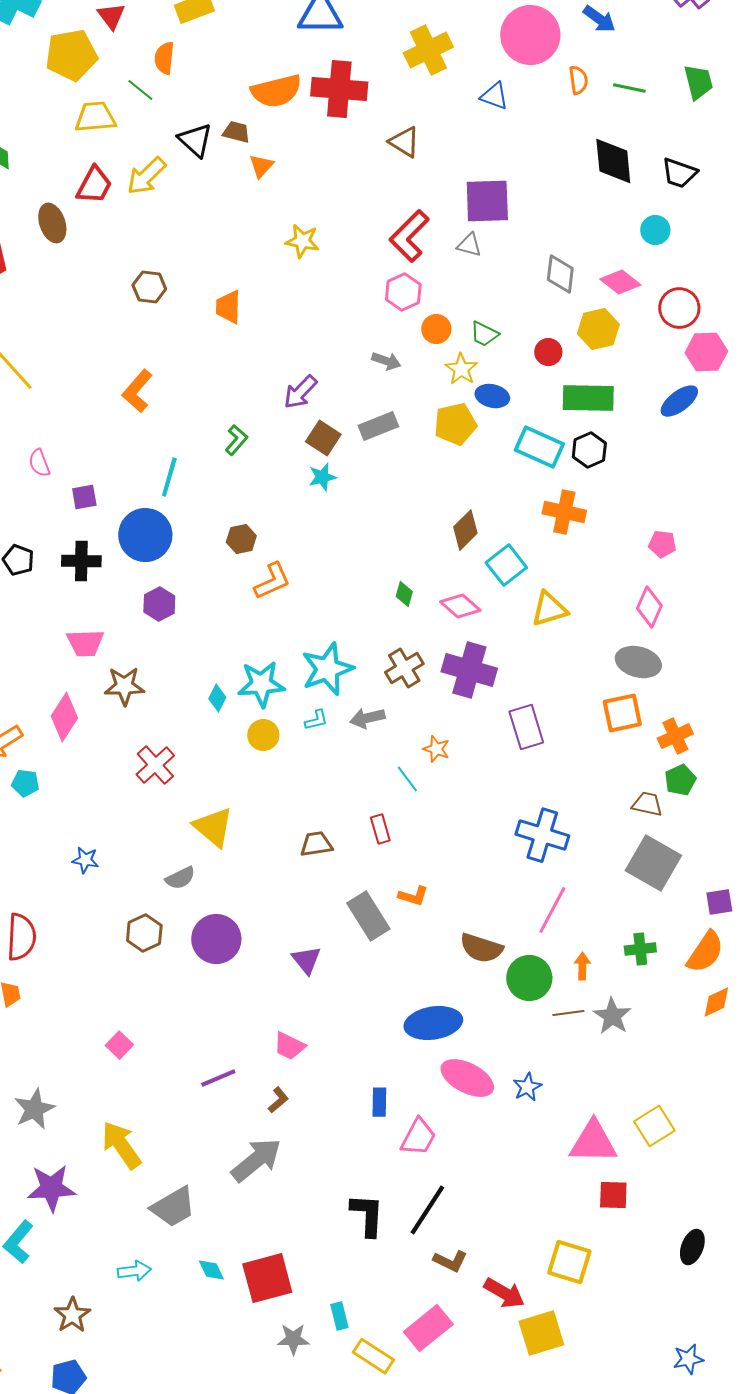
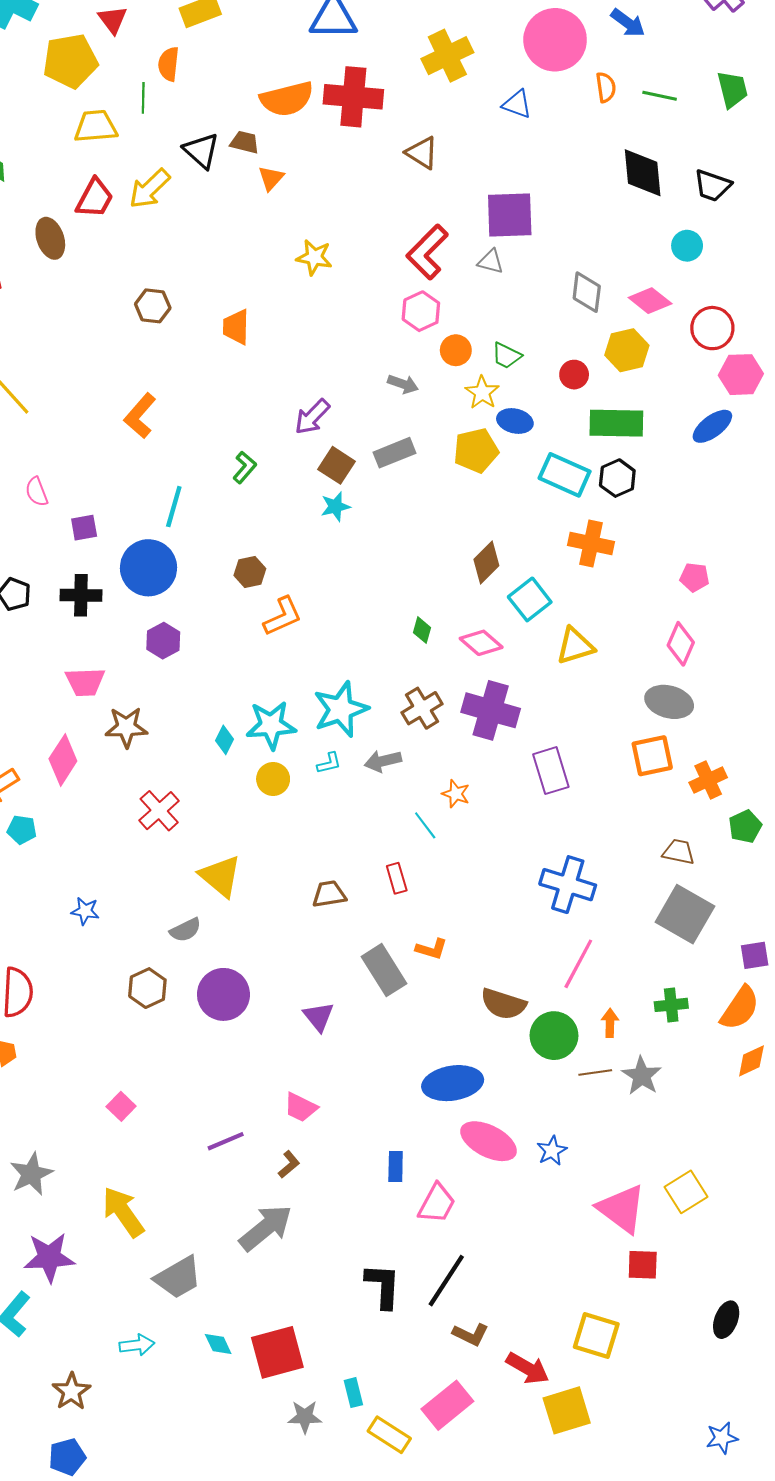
green line: (140, 90) -> (143, 98), turned 52
green pentagon: (680, 780) -> (745, 827), moved
pink triangle: (593, 1142) -> (622, 1209), turned 36

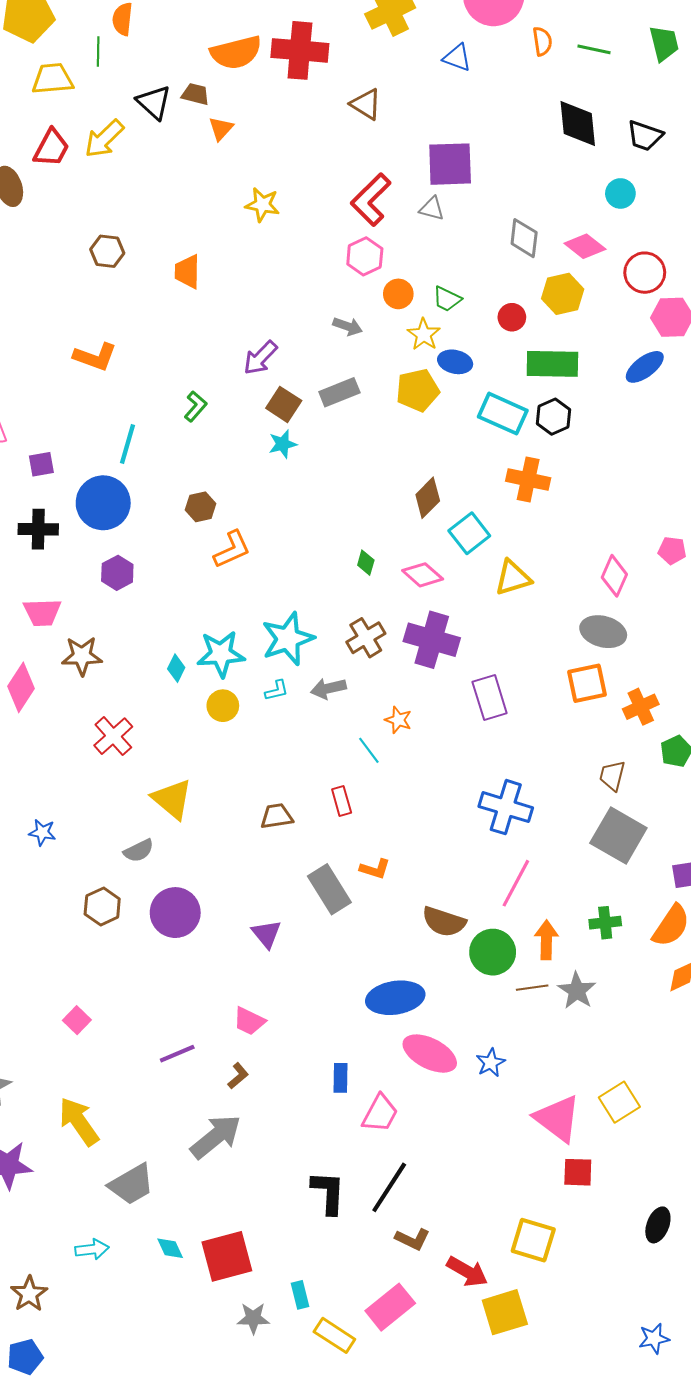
orange L-shape: (140, 416) -> (95, 357), turned -111
pink pentagon: (694, 577) -> (672, 550), moved
brown trapezoid: (679, 852) -> (612, 776), turned -88
orange arrow: (610, 1023) -> (546, 940), size x1.4

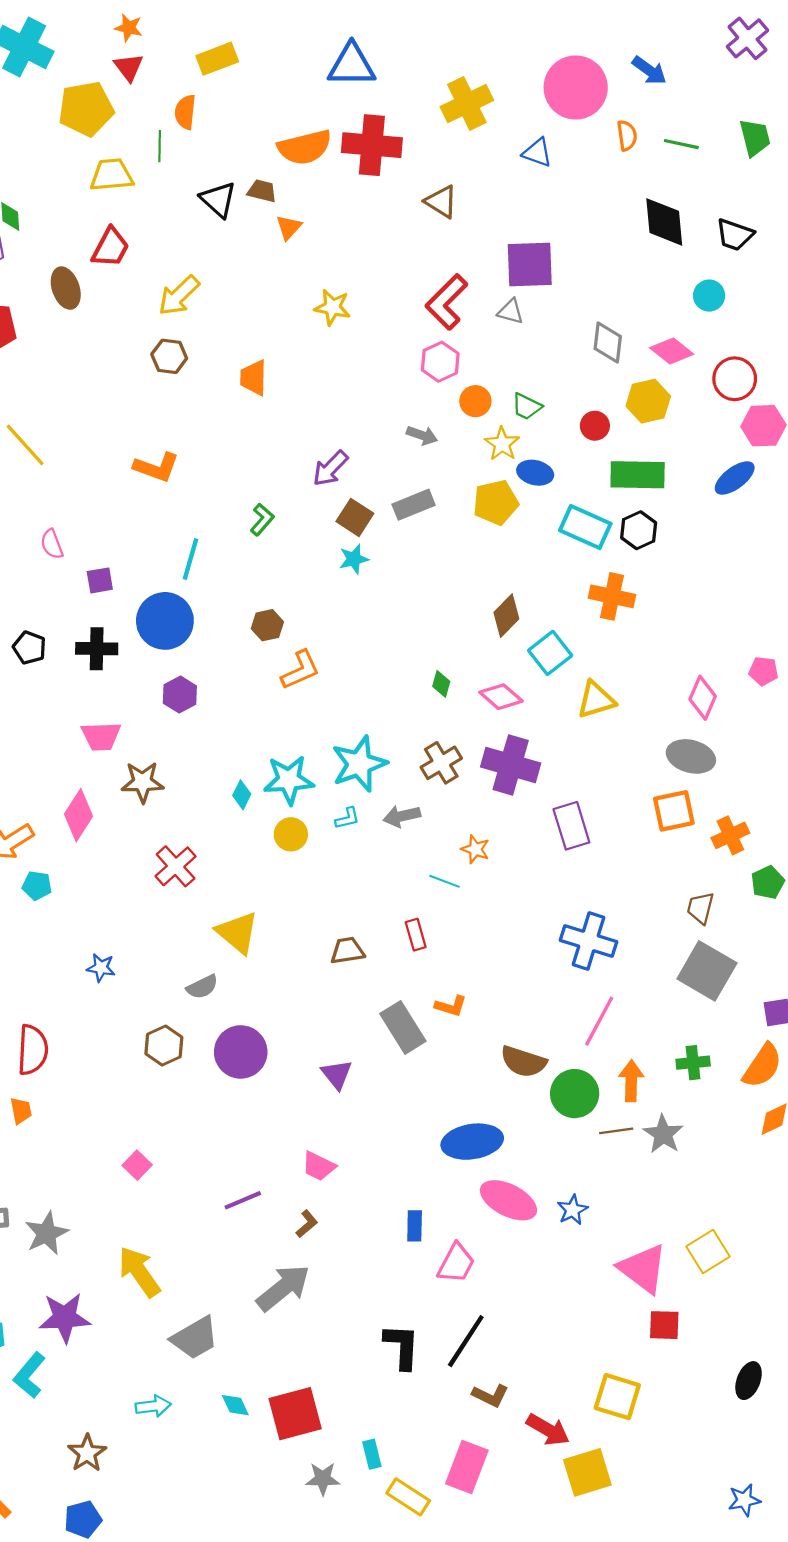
yellow arrow: (104, 139) -> (179, 296), moved
cyan line: (369, 750) -> (444, 881), turned -32
pink rectangle: (390, 1307) -> (467, 1467), turned -30

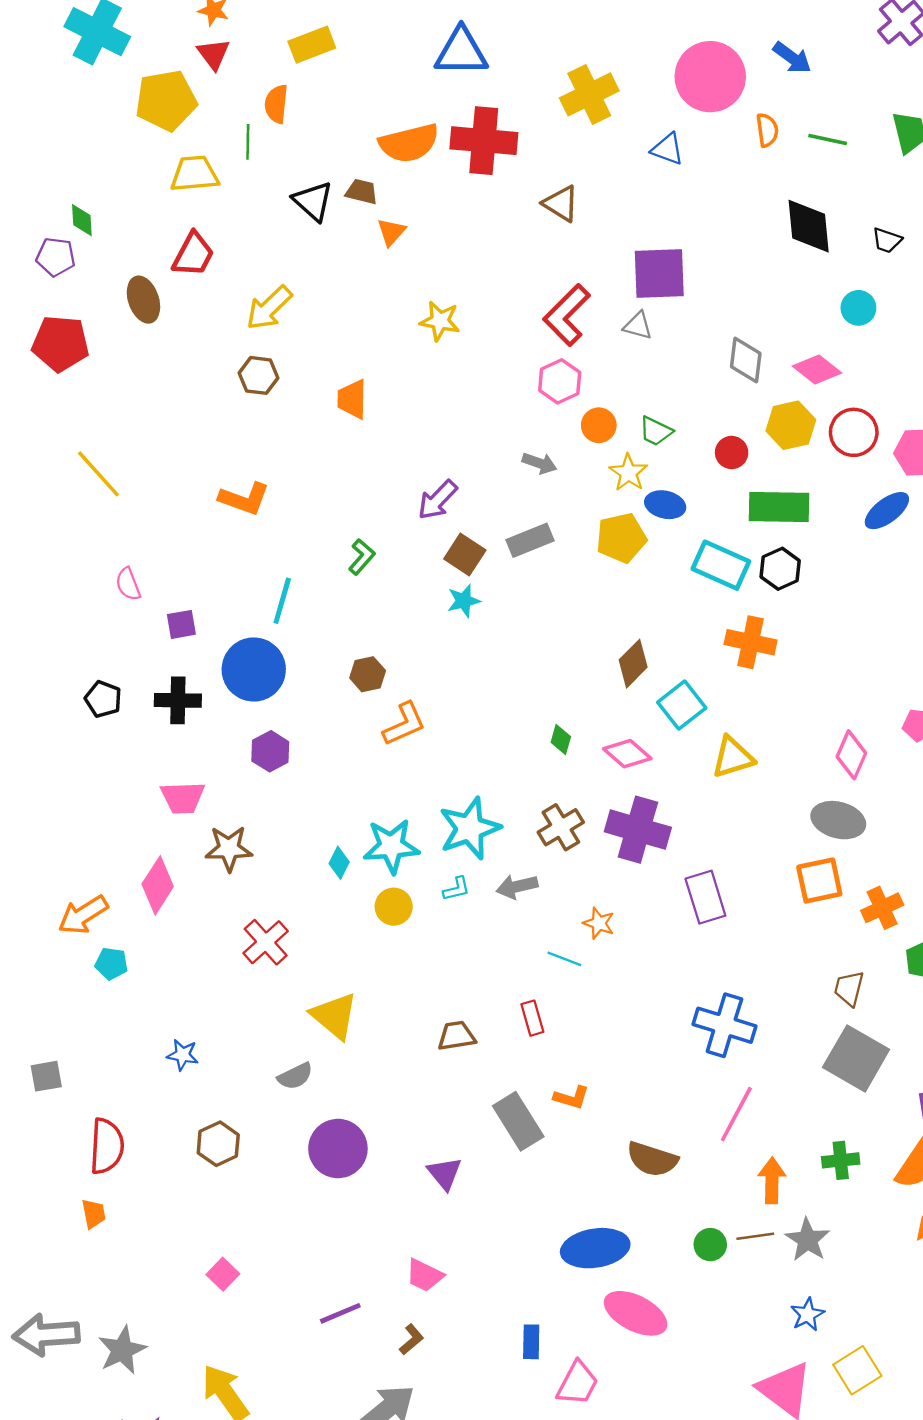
black trapezoid: (735, 235) -> (887, 240), size x0.7
red circle: (735, 379) -> (854, 432), moved
brown hexagon: (164, 1046) -> (218, 1144), moved
green circle: (575, 1094) -> (710, 1245), moved, size x0.6
blue star: (572, 1210) -> (807, 1315), moved

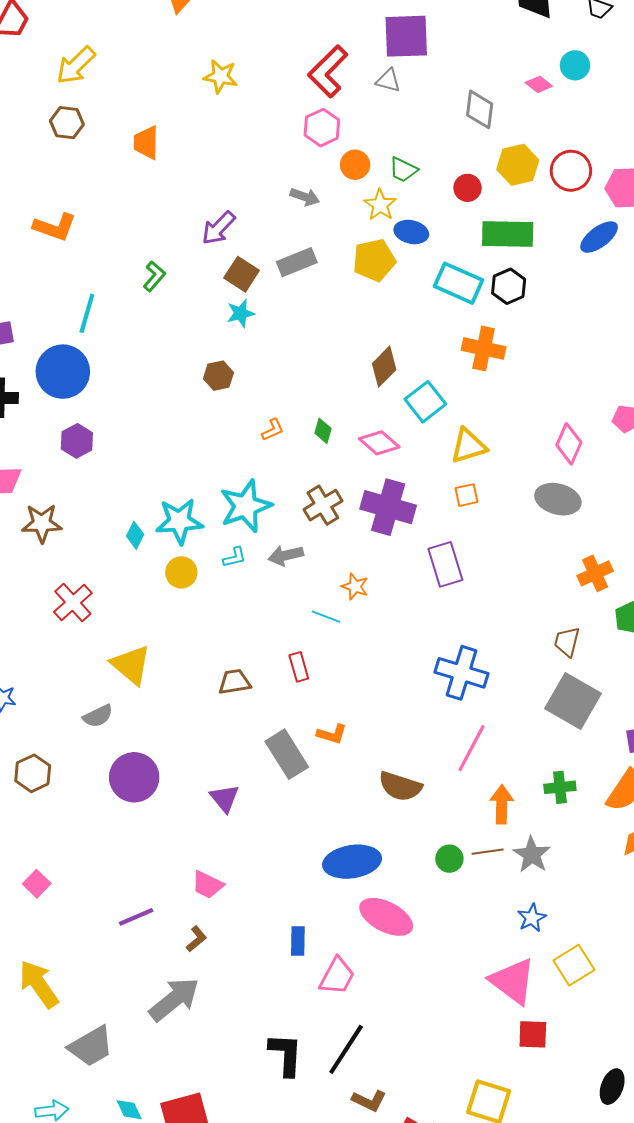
pink diamond: (817, 370) -> (539, 84), moved, size x0.7
brown hexagon: (368, 674) -> (218, 376), moved
orange L-shape: (404, 724) -> (273, 430), moved, size x0.6
orange square: (819, 881) -> (467, 495), moved, size x0.6

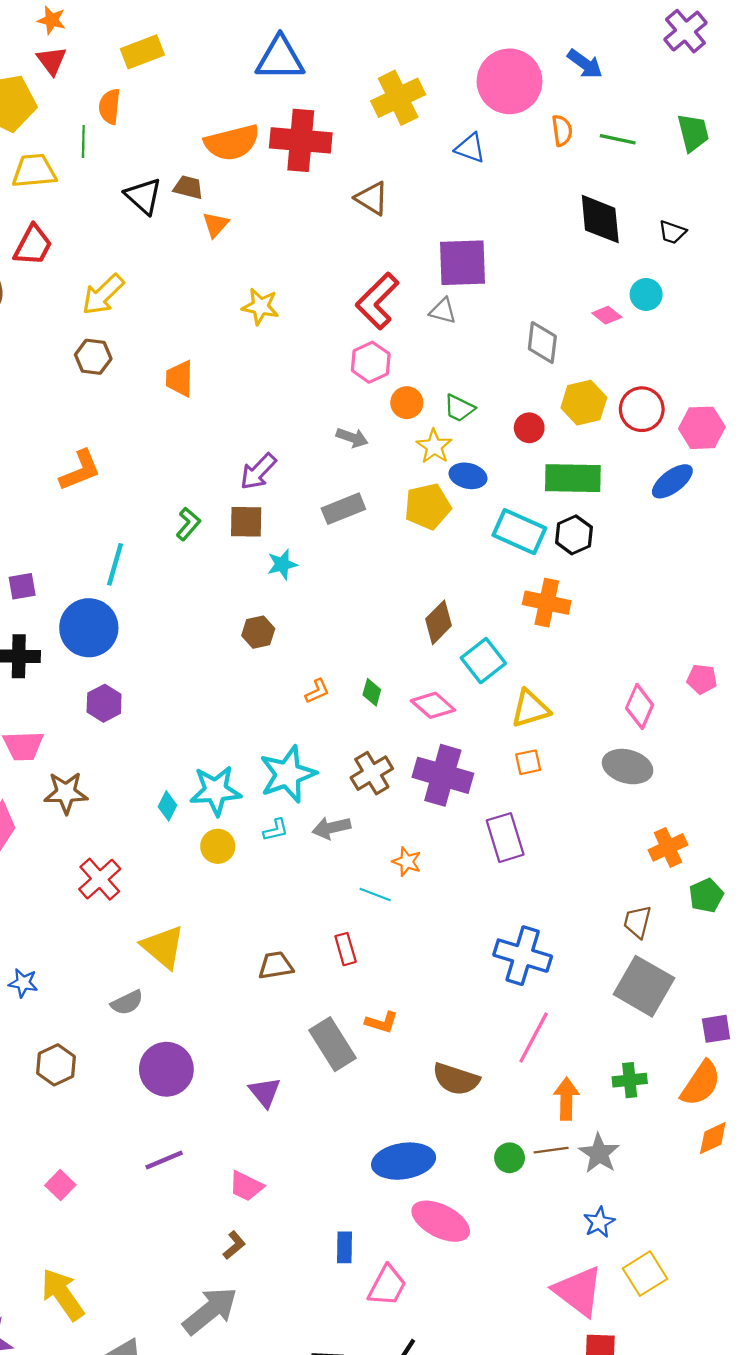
orange L-shape: (55, 227) -> (80, 470), turned -42
brown square: (242, 274) -> (246, 522), moved, turned -32
purple line: (136, 917) -> (164, 1160), moved

